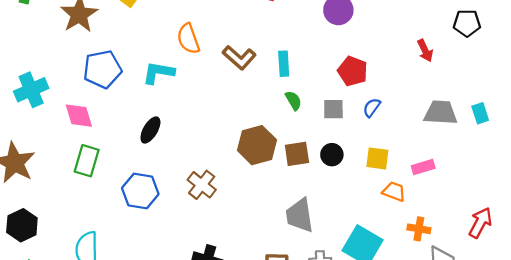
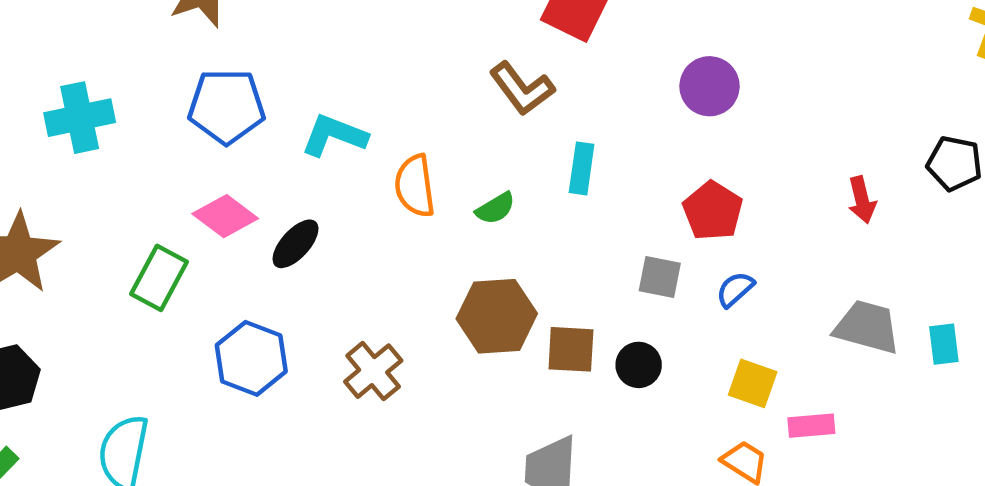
orange semicircle: (188, 39) -> (415, 186), moved
brown L-shape: (239, 57) -> (522, 89), moved
green semicircle: (293, 100) -> (495, 208), moved, turned 78
pink diamond: (79, 116) -> (225, 216), moved, turned -48
yellow square: (377, 158) -> (753, 383), moved

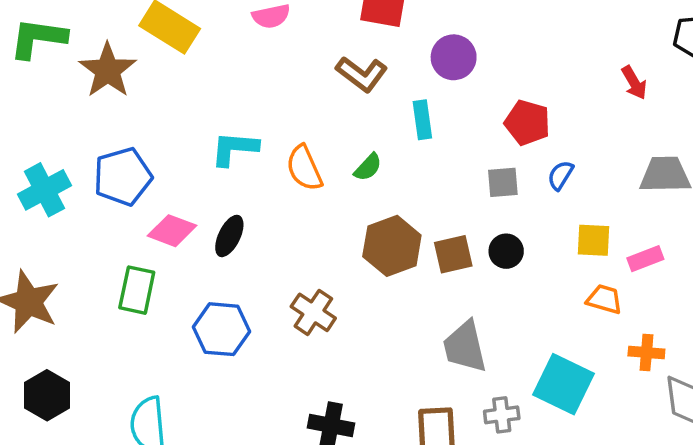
purple circle: (709, 86) -> (454, 57), moved
blue pentagon: (227, 106) -> (123, 177), moved

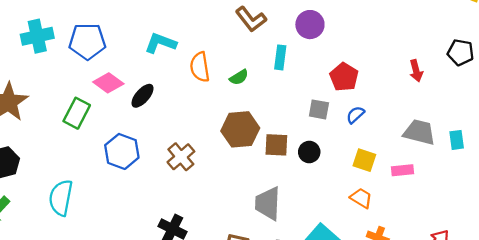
pink rectangle: (645, 259) -> (403, 170), moved

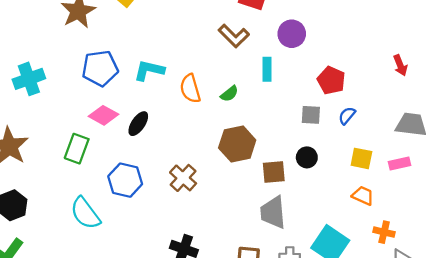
blue pentagon: (87, 41) -> (100, 68), moved
brown square: (276, 145) -> (274, 172), moved
cyan semicircle: (61, 198) -> (85, 213), moved, turned -40

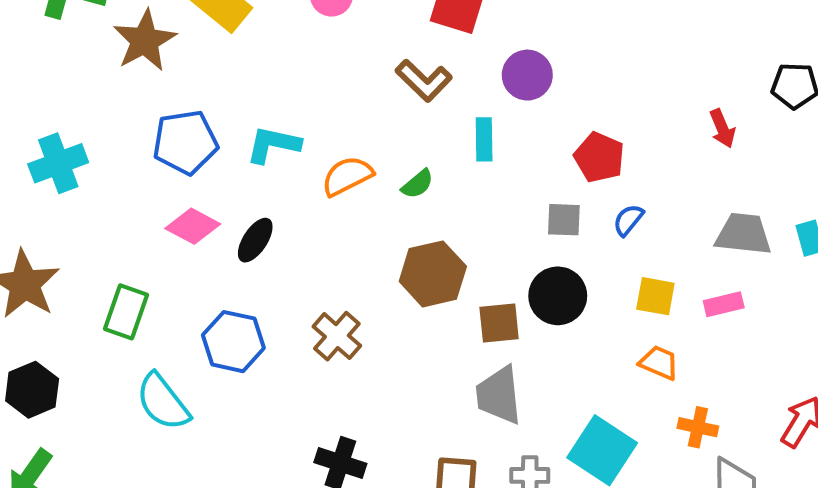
orange semicircle: (190, 89) -> (347, 176), turned 80
green rectangle: (77, 149) -> (126, 312), moved
black circle: (307, 157) -> (558, 296), size x1.5

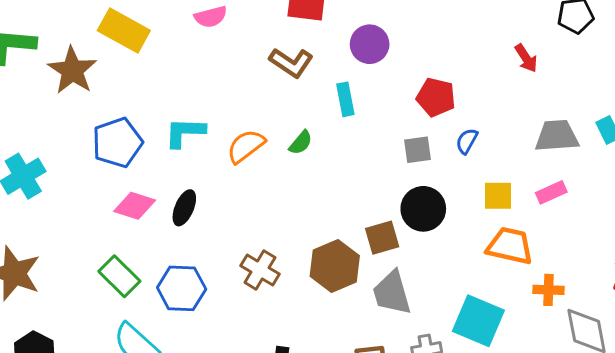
brown hexagon: (433, 274) -> (335, 266), moved
green rectangle: (126, 312) -> (119, 276), moved, turned -54
orange trapezoid: (659, 363) -> (510, 246), size x1.5

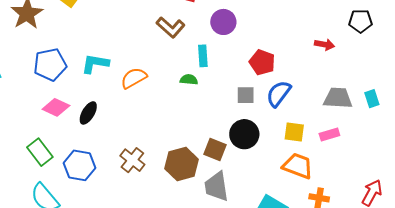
red arrow: (526, 58) -> (324, 45), turned -54
blue semicircle: (467, 141) -> (279, 94), size x1.6
green semicircle: (301, 143) -> (189, 80), moved, turned -132
brown square: (382, 238) -> (215, 149), turned 30

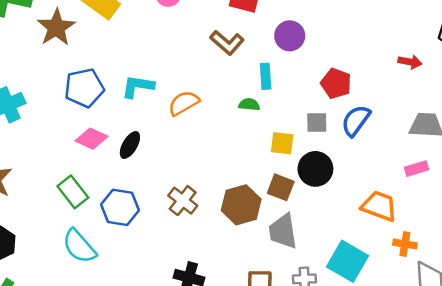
yellow square: (294, 132) -> (282, 143), moved

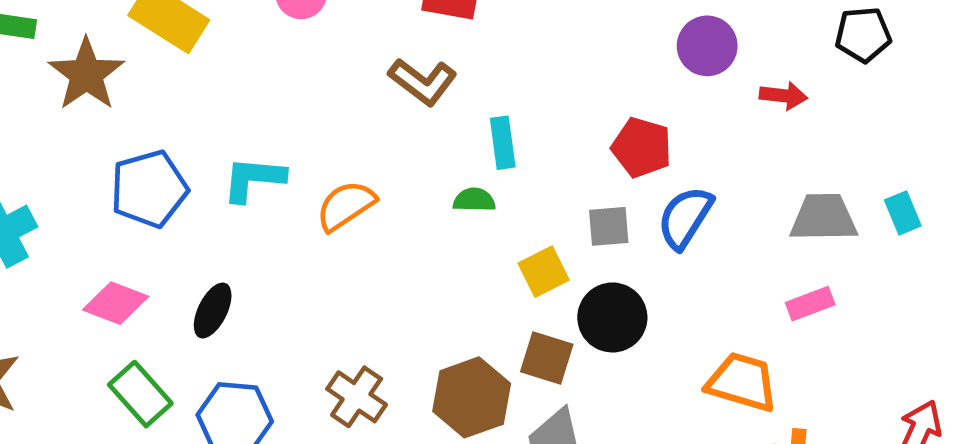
purple circle: (290, 36) -> (707, 46), moved
pink diamond: (92, 139) -> (116, 303), moved
yellow square: (282, 143) -> (544, 272), turned -30
black ellipse: (130, 145) -> (213, 310), moved

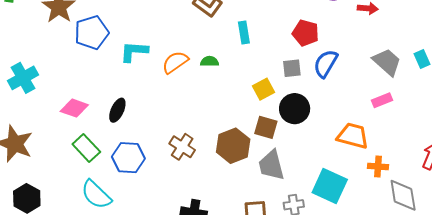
blue pentagon: (149, 189) -> (92, 33), moved
green semicircle: (474, 200) -> (209, 61), moved
gray trapezoid: (824, 218) -> (387, 62), turned 44

